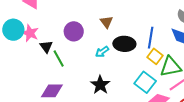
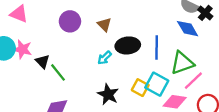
purple circle: (74, 31) -> (70, 21), moved
blue line: (151, 38) -> (157, 48), moved
yellow square: (155, 56) -> (140, 88), moved

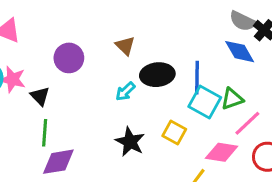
purple circle: (70, 21) -> (69, 58), moved
green triangle: (182, 63) -> (232, 99), size x0.7
green line: (58, 72) -> (45, 133), moved, turned 42
cyan square: (157, 84) -> (205, 102), moved

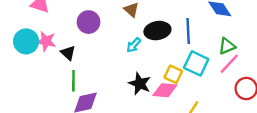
green triangle: (232, 99) -> (227, 46), moved
cyan square: (205, 102) -> (196, 63), moved
pink diamond: (222, 152) -> (165, 90), moved

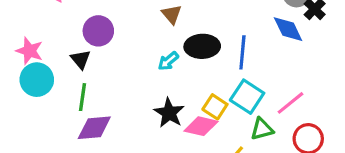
purple circle: (88, 22) -> (98, 31), moved
cyan circle: (26, 41) -> (37, 80), moved
pink star: (46, 41) -> (29, 51), moved
green triangle: (227, 46) -> (262, 129), moved

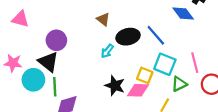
blue line: (242, 52) -> (156, 35), turned -35
black triangle: (81, 59) -> (48, 62), size x1.5
cyan circle: (37, 80) -> (33, 80), moved
pink line: (290, 103) -> (195, 63), turned -54

